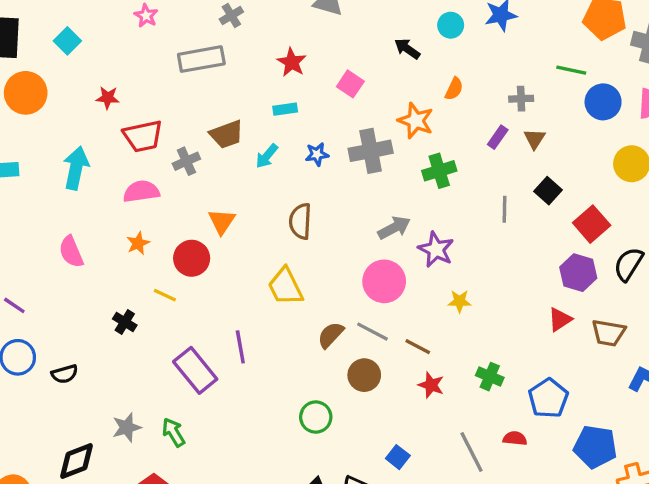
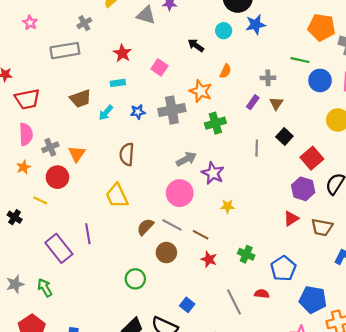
gray cross: (186, 161) -> (50, 147), moved
pink semicircle: (141, 191) -> (26, 134), turned 95

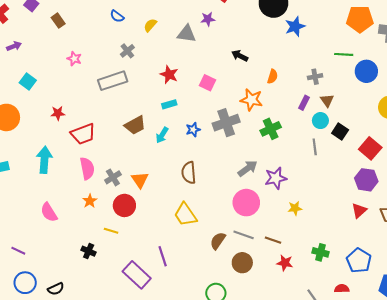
cyan circle: (224, 31) -> (320, 121), moved
purple star: (213, 173) -> (276, 178), turned -30

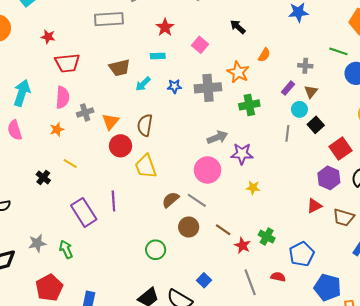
cyan arrow: (44, 160) -> (22, 93), moved
brown semicircle: (189, 173) -> (145, 125), moved
red circle: (124, 205) -> (121, 146), moved
brown line: (273, 240) -> (223, 230), moved
red star: (285, 263) -> (242, 245), moved

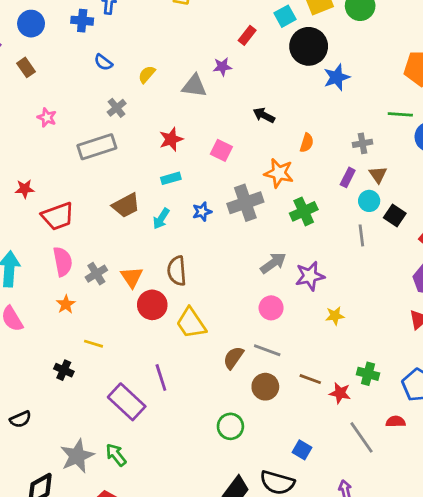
red star: (165, 27) -> (171, 139), turned 30
pink circle: (207, 170) -> (271, 308), size x0.7
gray star: (37, 243) -> (77, 456), size x1.4

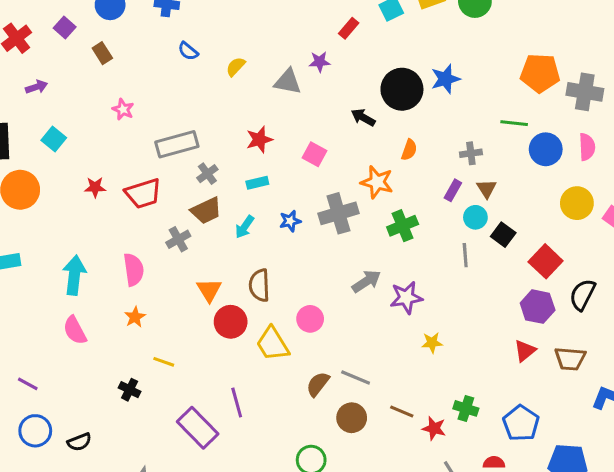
black circle: (309, 46) -> (402, 89), moved
gray cross: (117, 108) -> (207, 174), moved
red trapezoid: (58, 216) -> (143, 193), moved
gray cross: (96, 274) -> (178, 239), moved
pink circle: (271, 308) -> (310, 319), moved

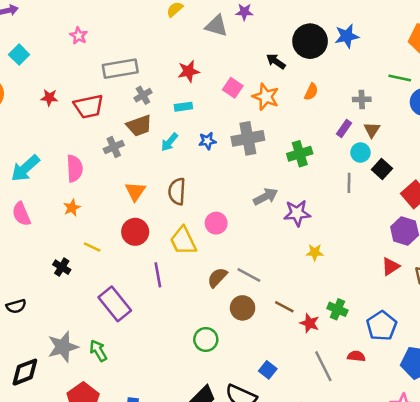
orange star: (377, 182) -> (266, 97), moved
cyan arrow: (74, 275) -> (25, 168), turned -144
red circle: (231, 322) -> (135, 232), moved
purple line: (237, 403) -> (158, 275), moved

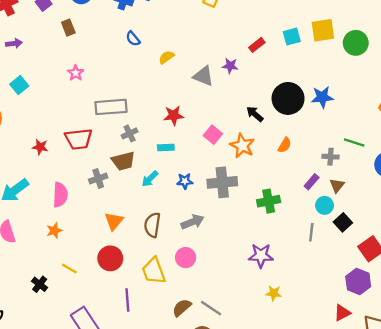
green line: (400, 78) -> (354, 143), moved
red star: (49, 98) -> (40, 147), moved
gray arrow: (265, 197) -> (193, 222), moved

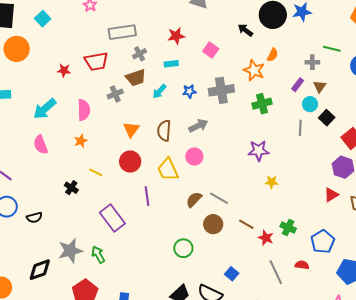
orange star: (242, 146) -> (254, 70), moved

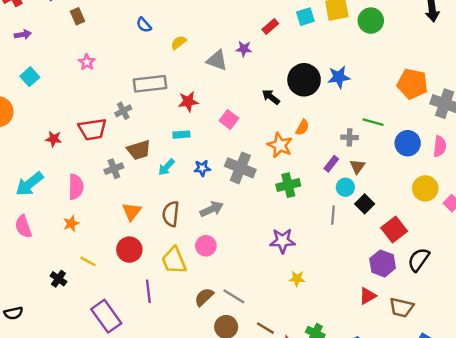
gray rectangle: (122, 32) -> (150, 84), moved
gray cross: (140, 54) -> (123, 111), moved
gray cross: (221, 90) -> (240, 168), turned 30

